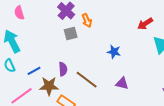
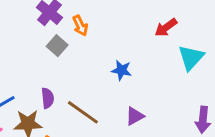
gray square: (71, 34) -> (57, 46), turned -32
purple triangle: (122, 83) -> (135, 116), turned -40

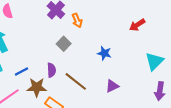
gray square: (57, 46) -> (64, 44), moved
cyan triangle: (191, 58) -> (154, 61), moved

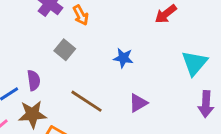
purple semicircle: (51, 70) -> (34, 80), moved

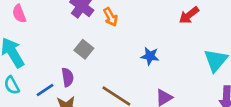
gray square: (65, 50) -> (84, 49), moved

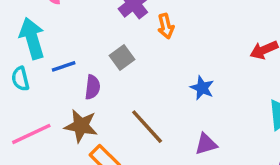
blue line: (45, 90) -> (64, 66), moved

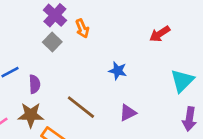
gray square: (122, 58) -> (52, 42), moved

